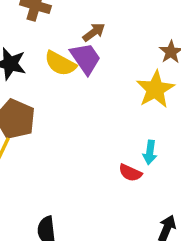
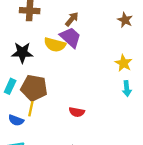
yellow star: (155, 89) -> (124, 63), moved, size x0.7
red semicircle: (130, 173) -> (77, 112), moved

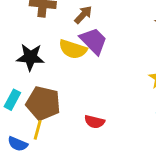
brown arrow: (72, 19) -> (83, 15), moved
red semicircle: (77, 112) -> (94, 122), moved

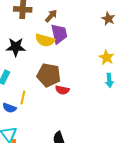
purple trapezoid: (93, 41) -> (59, 34), turned 35
brown pentagon: (43, 103) -> (49, 75), moved

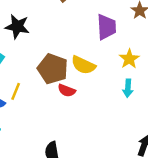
purple trapezoid: (59, 34) -> (106, 27), moved
yellow semicircle: (45, 40) -> (83, 65), moved

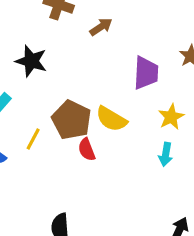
red semicircle: (67, 90) -> (87, 150), turned 42
yellow line: (16, 91) -> (33, 139), moved

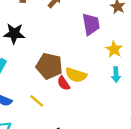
yellow semicircle: (111, 119) -> (76, 75), moved
yellow line: (33, 139) -> (37, 101), moved, turned -64

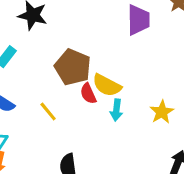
yellow star: (114, 49) -> (162, 112), moved
cyan arrow: (116, 75) -> (116, 110), moved

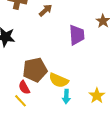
brown pentagon: (73, 67) -> (35, 70), turned -30
red semicircle: (88, 94) -> (24, 87), moved

